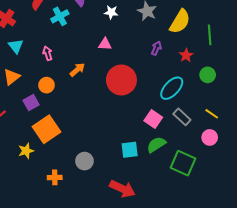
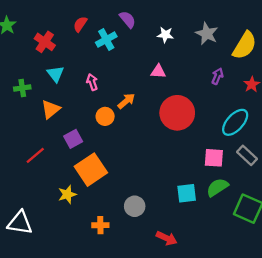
orange circle: (47, 85) -> (105, 116), moved
pink square: (153, 119) -> (214, 158), turned -30
red arrow: (122, 189) -> (167, 238), moved, size x0.7

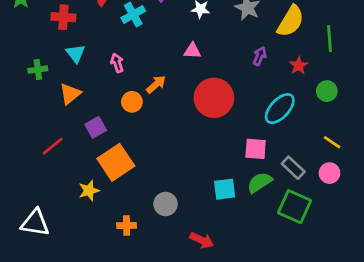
red cross: (45, 42) -> (63, 17), turned -30
gray rectangle: (247, 155) -> (293, 168), moved

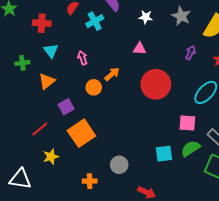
red line: (53, 146) -> (40, 129), moved
yellow star: (89, 191) -> (51, 157), moved

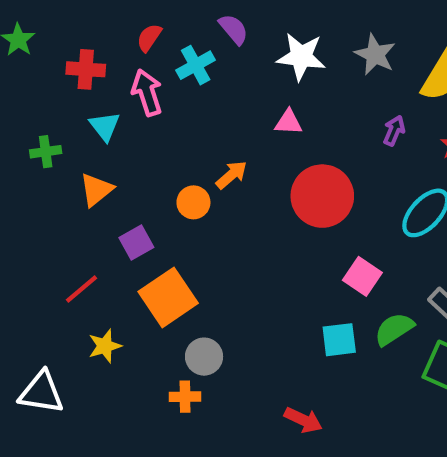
white star: (146, 17) -> (301, 57), size x1.6
pink arrow: (82, 58) -> (147, 93), moved, size x1.5
pink square: (187, 123) -> (362, 276), moved, turned 30
gray circle: (119, 165) -> (204, 357), moved

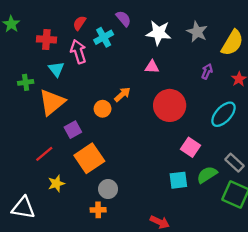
orange triangle: (96, 190) -> (52, 102), size x1.5

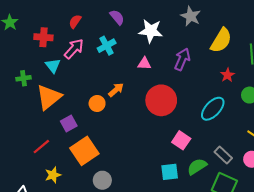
gray star: (197, 32) -> (191, 16), moved
cyan cross: (104, 37) -> (107, 46), moved
pink arrow: (78, 52) -> (74, 49), turned 60
purple arrow: (207, 71) -> (182, 59), moved, size x1.5

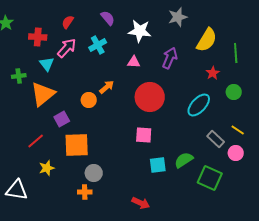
gray star: (191, 16) -> (178, 17), turned 30
pink square: (181, 140) -> (144, 135), moved, turned -30
orange square: (84, 151) -> (77, 145), turned 32
gray rectangle: (223, 155) -> (216, 139), moved

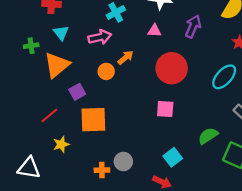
pink arrow: (67, 48) -> (100, 37), moved, turned 35
cyan square: (158, 165) -> (173, 157), moved, turned -30
gray circle: (94, 173) -> (123, 162), moved

